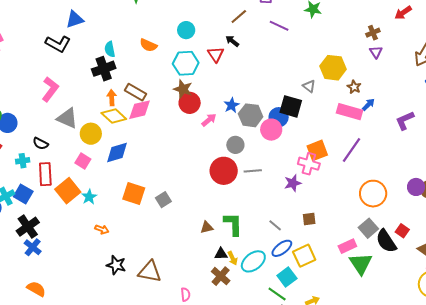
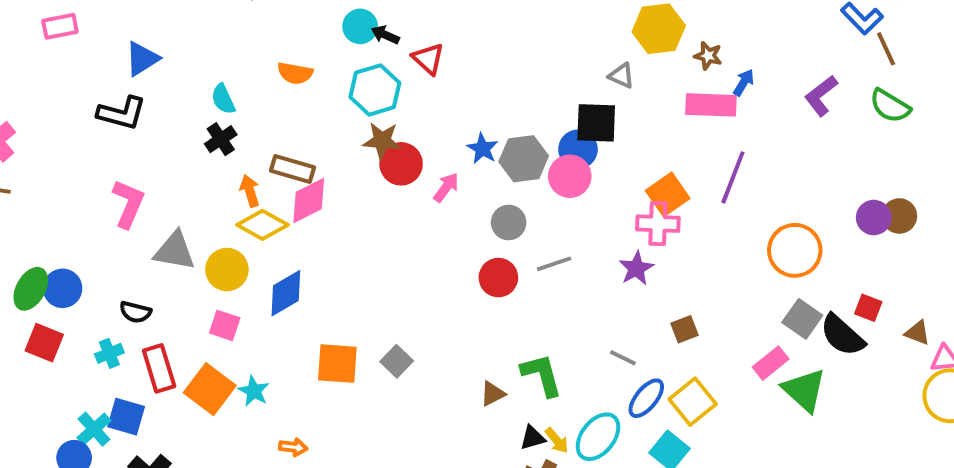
black arrow: (232, 41) -> (385, 35), moved
black cross: (104, 69) -> (221, 139), size x0.7
red circle: (224, 171) -> (498, 278), size x0.7

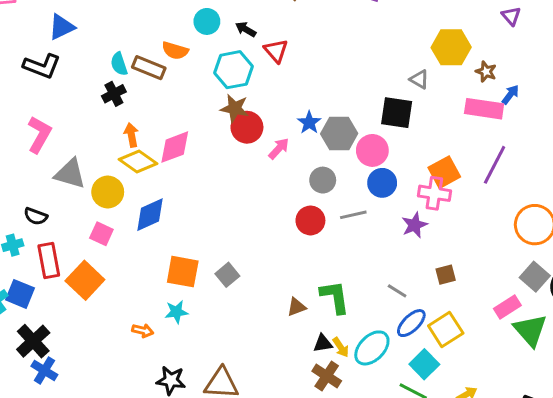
cyan circle: (360, 26) -> (207, 21), moved
blue circle: (578, 149) -> (382, 183), moved
brown rectangle: (292, 169) -> (149, 68), moved
cyan star: (254, 391) -> (176, 312), moved, turned 30

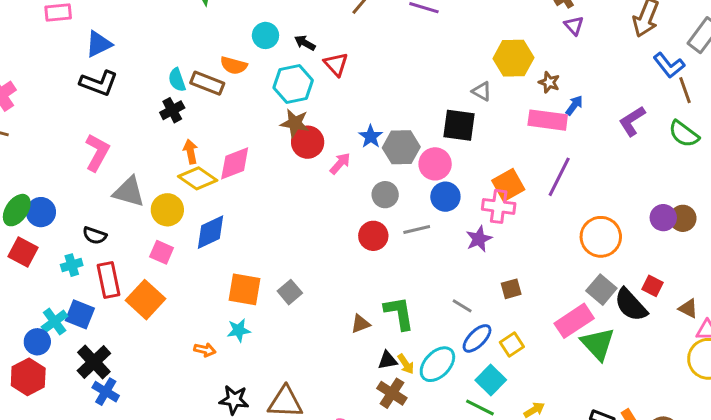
blue triangle: (62, 27) -> (99, 44), moved
pink rectangle: (507, 307) -> (574, 321), size x1.4
yellow square: (446, 330) -> (512, 344), size x0.7

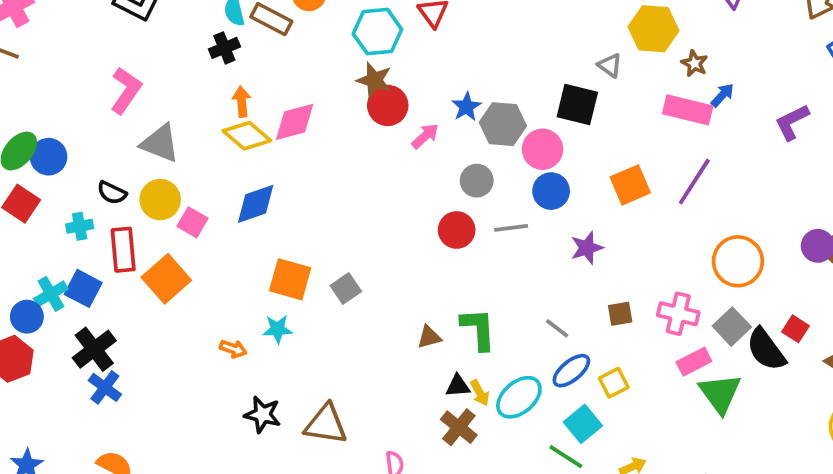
pink cross: (499, 206) -> (678, 314), moved
yellow circle: (167, 210) -> (160, 200), moved
pink rectangle: (574, 321) -> (694, 362), size x0.7

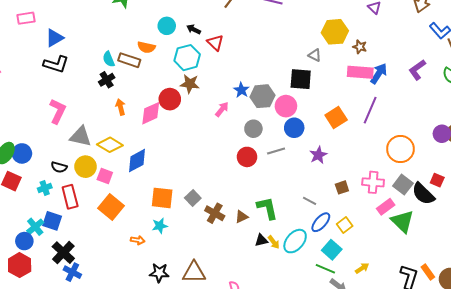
blue arrow: (722, 95) -> (379, 74), moved, size x1.5
red circle: (388, 105) -> (170, 99), moved
yellow diamond: (247, 136) -> (110, 145), moved
orange square: (166, 279) -> (111, 207), moved
brown cross: (459, 427) -> (215, 213), moved

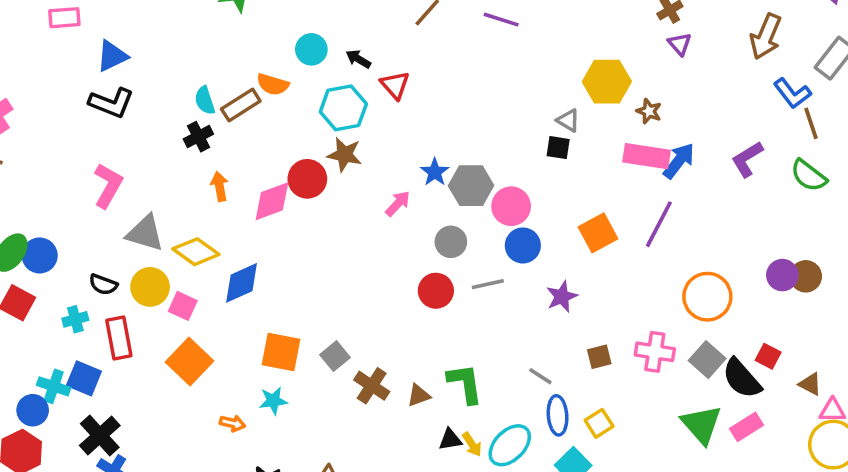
brown rectangle: (129, 60) -> (241, 105), turned -55
black square: (301, 79) -> (558, 148), moved, size x0.6
pink rectangle: (386, 207) -> (747, 427), moved
blue ellipse: (321, 222) -> (558, 415), turned -50
cyan cross: (35, 227) -> (54, 386), turned -36

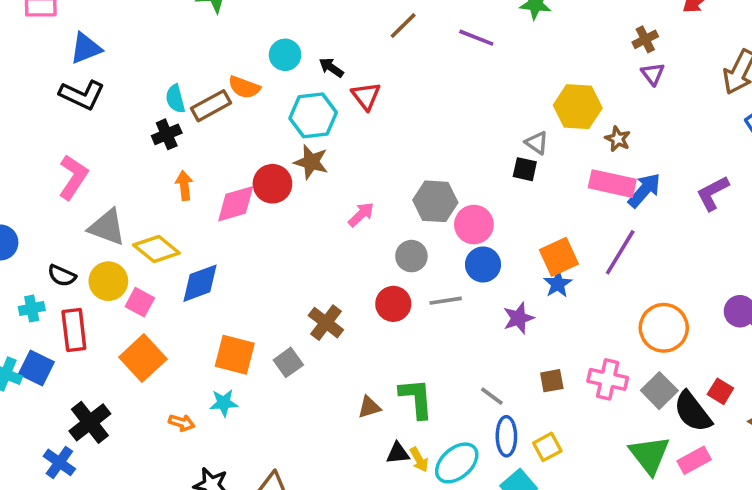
blue star: (435, 172) -> (558, 284), moved
brown cross: (372, 386) -> (326, 323), moved
black cross: (100, 436) -> (90, 422), moved

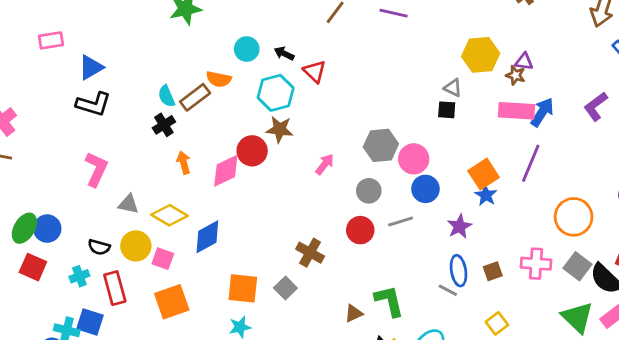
purple triangle: (653, 74) -> (524, 62), moved, turned -36
gray triangle: (107, 227) -> (128, 204), size x0.7
orange square: (143, 358) -> (172, 302), turned 32
blue ellipse: (506, 436) -> (459, 271), moved

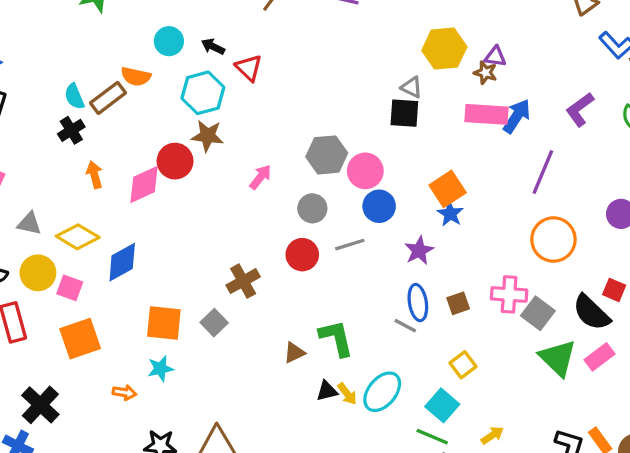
black square: (447, 110) -> (404, 113), size x1.4
purple line: (531, 163) -> (543, 172), moved
brown cross: (310, 253) -> (243, 281), turned 32
gray square: (578, 266) -> (538, 313), moved

